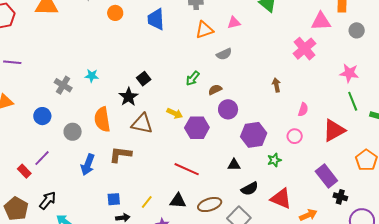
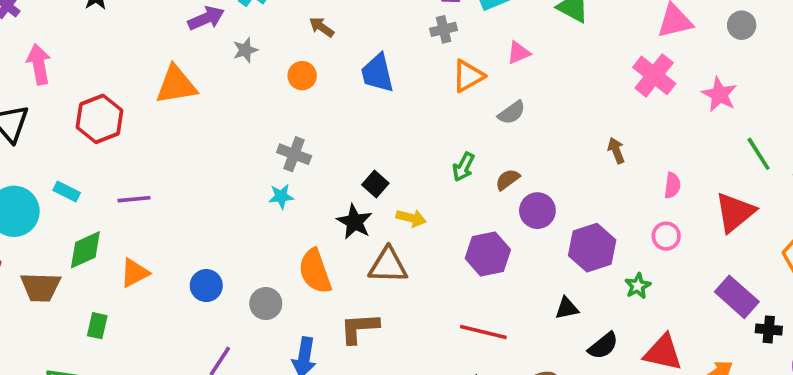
pink star: (349, 73) -> (719, 94), moved, turned 30
gray cross: (63, 85) -> (294, 154), moved
yellow arrow: (175, 113) -> (411, 218), moved

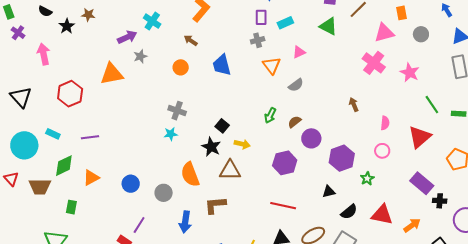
gray star: (245, 50) -> (140, 56), moved
pink arrow: (39, 64) -> (44, 54), moved
orange triangle: (468, 76) -> (272, 65), turned -36

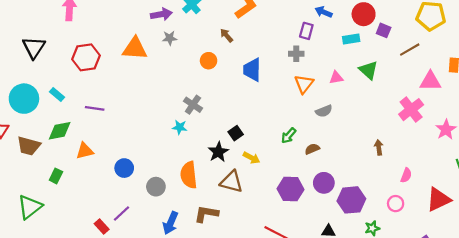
cyan rectangle: (285, 23) -> (351, 39), moved
green triangle: (328, 26) -> (368, 70), moved
purple circle: (311, 138) -> (324, 183), moved

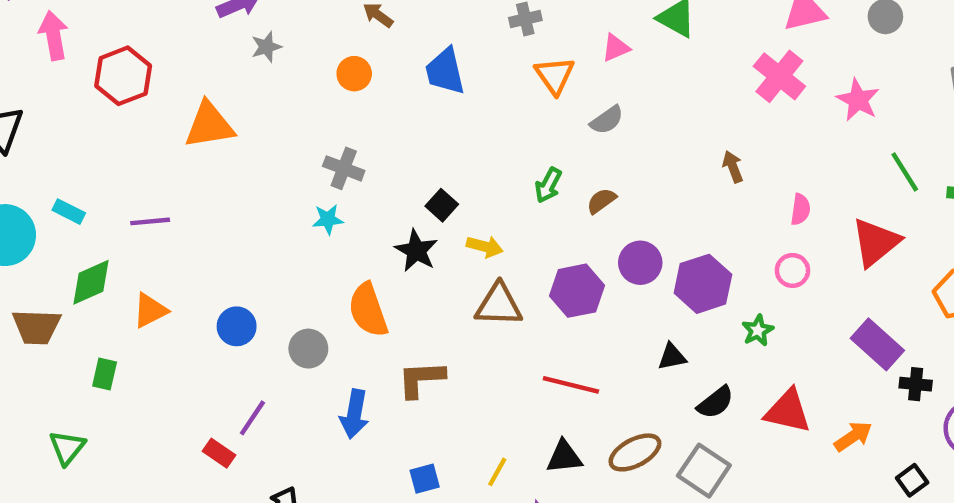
orange triangle: (135, 48) -> (209, 125), moved
red hexagon: (86, 57) -> (123, 76), moved
brown triangle: (231, 182) -> (499, 305), moved
green triangle: (30, 207) -> (67, 448), size x0.7

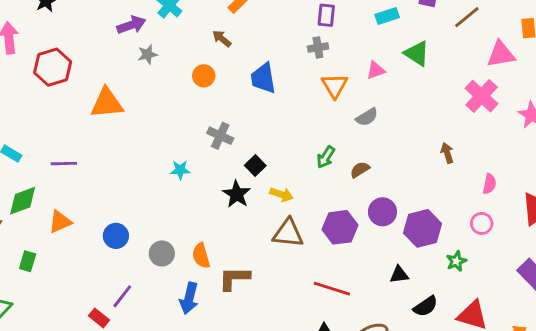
gray cross: (344, 168) -> (220, 136), moved
orange semicircle: (368, 310) -> (201, 256), moved, size x0.7

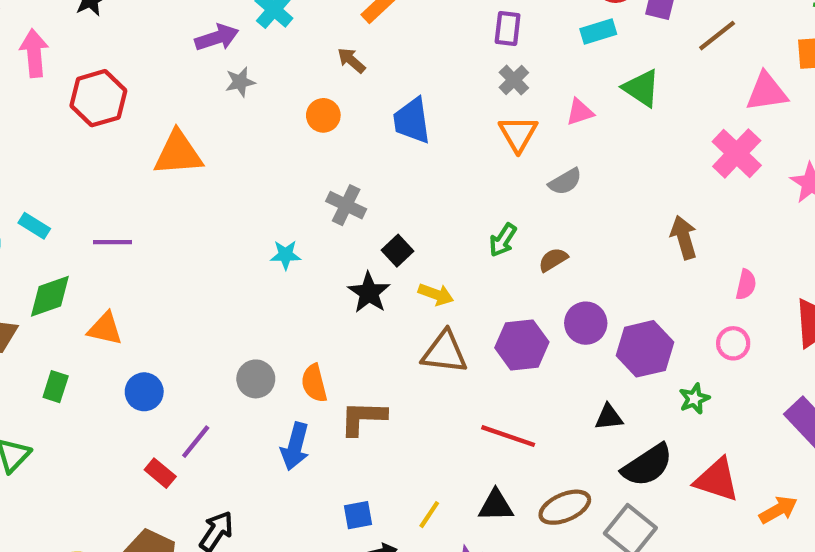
gray cross: (318, 48) -> (514, 80), moved, turned -36
brown arrow: (447, 153) -> (684, 237), size x1.4
orange triangle: (60, 222) -> (105, 329), turned 35
blue circle: (116, 236) -> (144, 392), moved
black semicircle: (426, 306) -> (647, 465), size x1.4

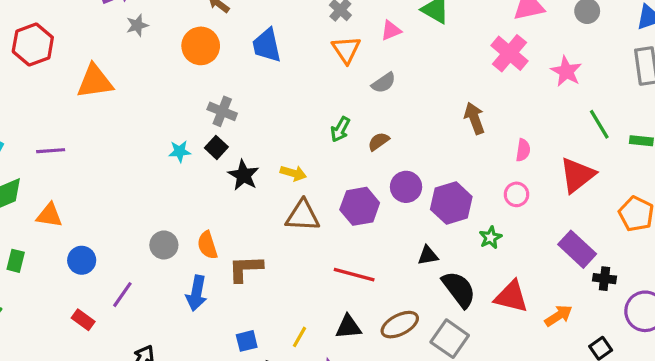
orange circle: (323, 115) -> (201, 46), size x1.5
black square: (398, 251) -> (216, 147), moved
black semicircle: (647, 465) -> (459, 289), turned -90
red rectangle: (160, 473) -> (83, 320), moved

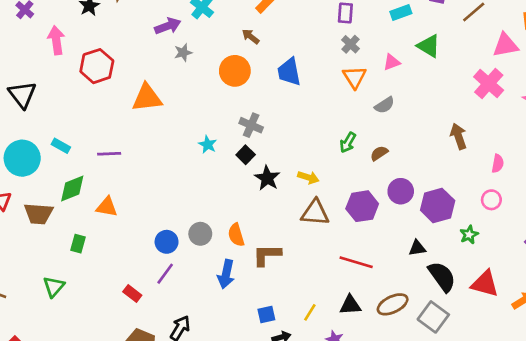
cyan star: (180, 151) -> (208, 145), moved, turned 30
blue circle: (82, 260) -> (167, 242), moved

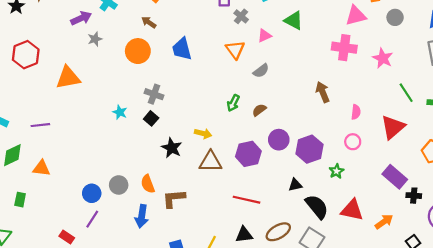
gray cross: (351, 44) -> (241, 16), moved
pink cross: (489, 84) -> (344, 48), turned -30
black star: (267, 178) -> (172, 148), moved

